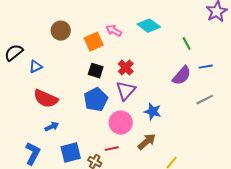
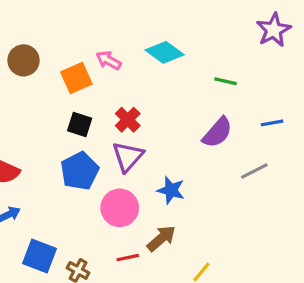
green line: (187, 44) -> (226, 81), turned -48
blue line: (206, 67) -> (272, 123), moved
red line: (112, 149) -> (128, 258), moved
blue square: (71, 153) -> (40, 256), turned 35

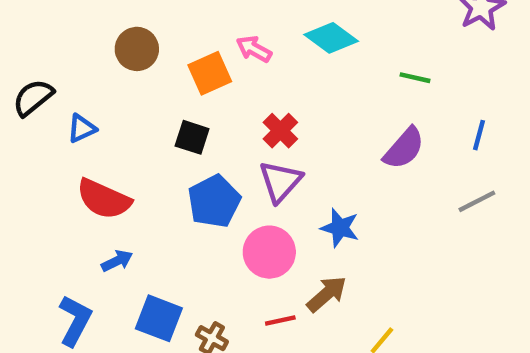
blue line: (272, 123) -> (479, 135), turned -65
black square: (80, 125) -> (192, 137), moved
gray line: (254, 171) -> (477, 201), moved

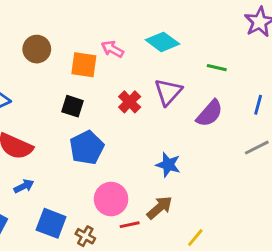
orange square: (210, 73) -> (84, 65), turned 32
purple triangle: (280, 181) -> (168, 92), moved
pink circle: (269, 252) -> (111, 199), moved

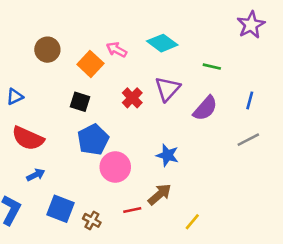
orange square: (84, 65) -> (90, 64), turned 35
pink circle: (111, 199) -> (115, 167), moved

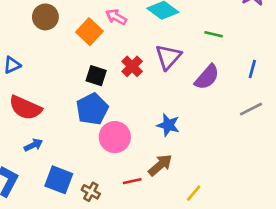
black square: (80, 102) -> (96, 76), moved

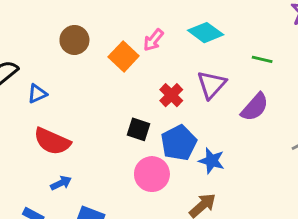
pink arrow: (116, 17) -> (153, 40), turned -80
black square: (96, 76) -> (139, 129), moved
blue pentagon: (92, 109) -> (179, 143), moved

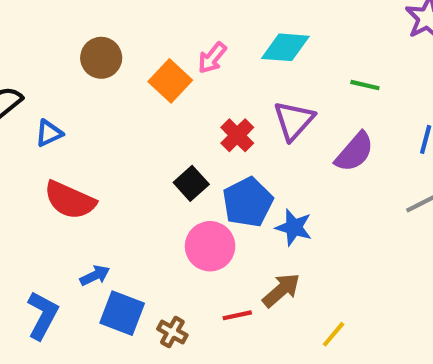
cyan diamond: (206, 33) -> (285, 47), turned -32
black square: (139, 129) -> (191, 183), turned 30
blue arrow: (61, 183) -> (95, 276), moved

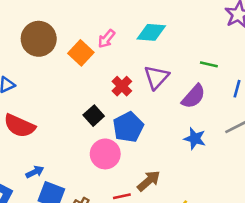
brown circle: (101, 58) -> (39, 39), size x1.4
green line: (365, 85) -> (209, 64), moved
blue star: (294, 227) -> (195, 139), moved

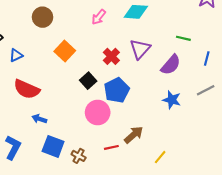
brown circle: (39, 39) -> (43, 17), size x0.7
orange square: (81, 53) -> (65, 51), moved
blue arrow: (35, 172) -> (39, 119), moved, turned -136

